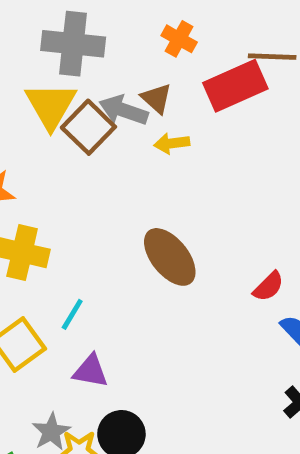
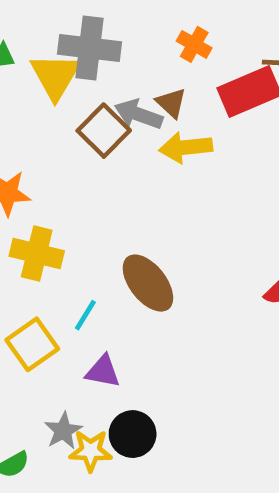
yellow triangle: (51, 106) -> (55, 76), moved
yellow arrow: (172, 143) -> (186, 147), size x1.5
brown ellipse: (170, 257) -> (148, 283), moved

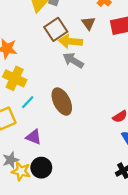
gray arrow: (139, 114) -> (73, 60), moved
yellow arrow: (186, 147) -> (70, 41), moved
cyan line: (85, 315) -> (28, 102), moved

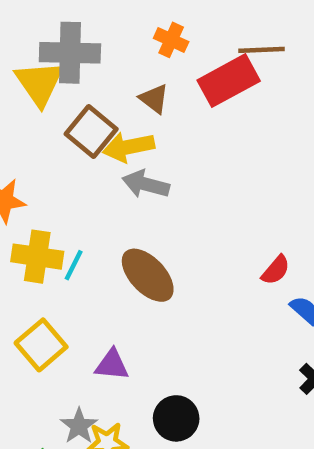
cyan line: (28, 102) -> (74, 265), moved
black circle: (41, 168) -> (176, 418), moved

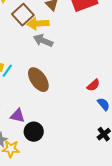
black circle: (176, 418) -> (34, 132), moved

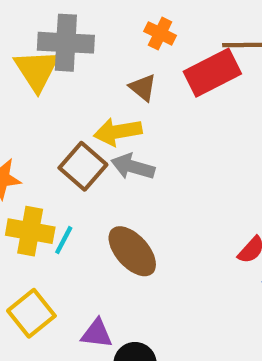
brown square: (23, 15) -> (83, 166), moved

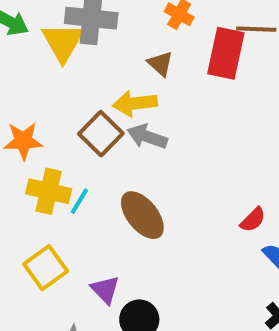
red rectangle: (212, 73) -> (226, 53), turned -54
purple triangle: (97, 334) -> (105, 290), turned 36

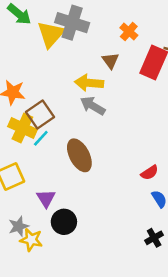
brown square: (101, 134) -> (40, 115), moved

